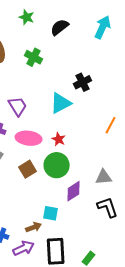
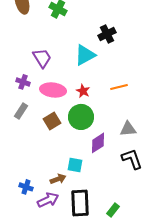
orange line: (111, 125) -> (119, 87), moved, turned 48

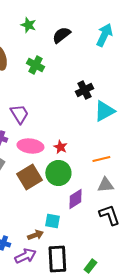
cyan triangle: (85, 55) -> (104, 111), moved
orange line: (119, 87) -> (101, 159), moved
brown square: (52, 121) -> (29, 177), size x1.4

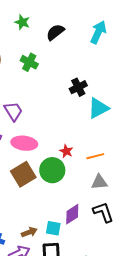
red star: (60, 147) -> (66, 151), moved
purple diamond: (75, 199) -> (72, 214), moved
cyan square: (52, 221) -> (53, 228), moved

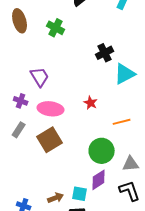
red star: (66, 151) -> (91, 103), moved
green circle: (52, 170) -> (102, 151), moved
gray triangle: (99, 182) -> (131, 164), moved
black L-shape: (103, 212) -> (130, 191), moved

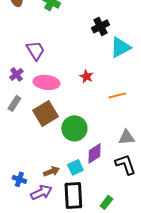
purple cross: (21, 101) -> (16, 74), turned 32
green circle: (102, 151) -> (74, 128), moved
cyan square: (80, 194) -> (75, 167), turned -35

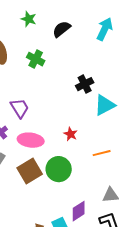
green circle: (74, 128) -> (59, 169), moved

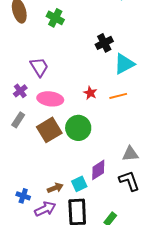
orange line: (102, 153) -> (118, 96), moved

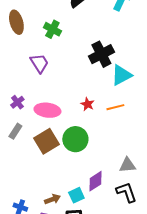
black cross: (104, 43) -> (101, 54), size x1.4
purple trapezoid: (39, 67) -> (39, 63), moved

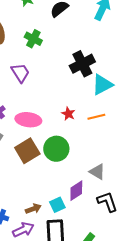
gray triangle: (127, 165) -> (97, 172), moved, turned 36

